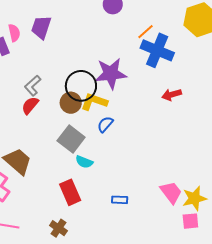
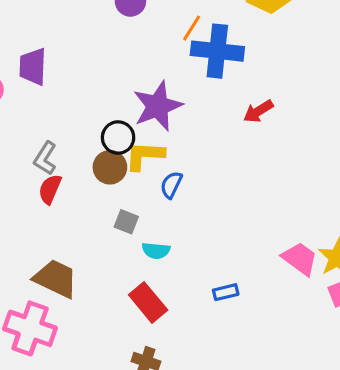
black circle: (81, 86) -> (118, 138), size x0.7
gray square: (71, 139) -> (126, 222), size x0.6

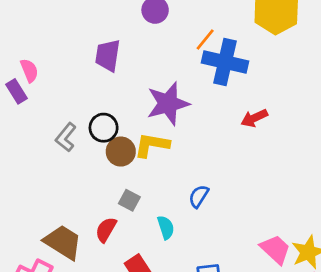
purple trapezoid: (33, 67) -> (108, 55), moved
black circle: (118, 138) -> (104, 128), moved
blue semicircle: (171, 185) -> (199, 196), moved
red semicircle: (50, 189) -> (106, 230), moved
cyan semicircle: (156, 251) -> (166, 227), moved, turned -120

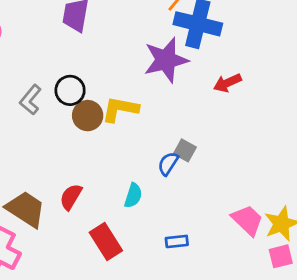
purple star: (168, 104) -> (166, 60), moved
gray square: (129, 200) -> (185, 150), moved
cyan semicircle: (166, 227) -> (133, 196), turned 35

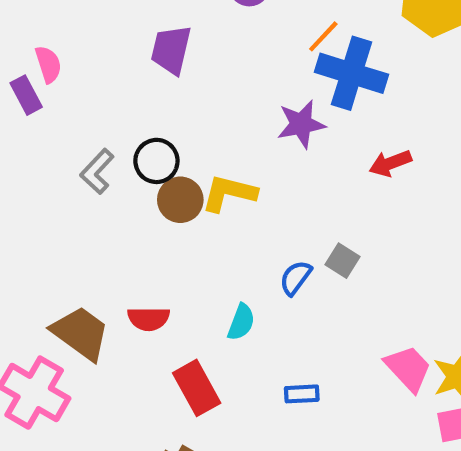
purple star: (166, 60) -> (301, 124), size x0.7
gray square: (185, 150) -> (343, 261), moved
red semicircle: (71, 197) -> (149, 319), turned -124

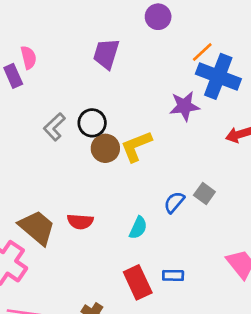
yellow L-shape: (229, 193) -> (136, 146), turned -40
red rectangle: (197, 388) -> (138, 282), moved

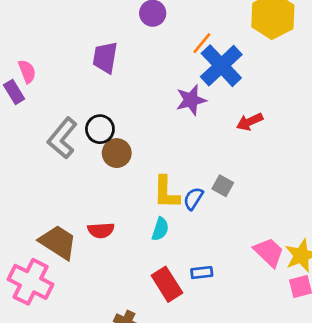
blue cross: (218, 76) -> (221, 66), turned 33
gray L-shape: (54, 127) -> (62, 138), size x1.4
yellow L-shape: (136, 146) -> (166, 192), moved, turned -60

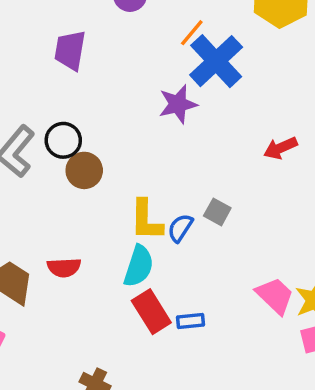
red arrow: (250, 122) -> (280, 148), moved
cyan semicircle: (160, 229) -> (139, 266), size x1.4
red rectangle: (167, 284) -> (151, 312), moved

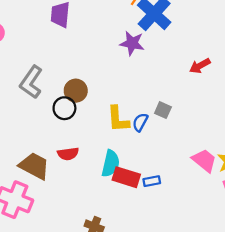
purple star: (178, 104) -> (132, 43), turned 30
black circle: (63, 140) -> (64, 108), moved
cyan semicircle: (139, 266) -> (111, 164), moved
red rectangle: (151, 312) -> (126, 177), turned -36

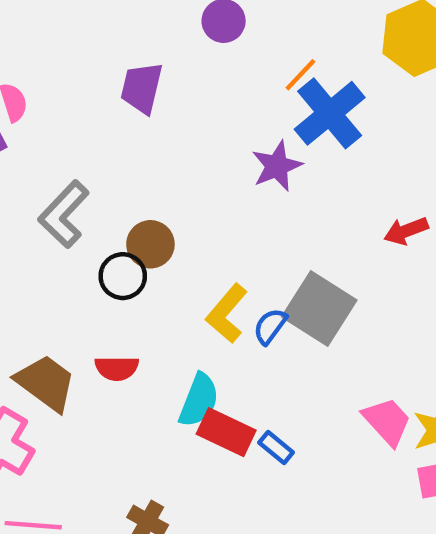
purple star: (132, 43) -> (277, 166), turned 30
gray square: (163, 110) -> (319, 309), size x2.0
yellow L-shape: (118, 119) -> (227, 313), turned 36
blue rectangle: (152, 181) -> (276, 447), turned 42

